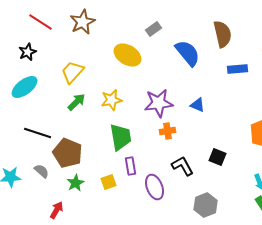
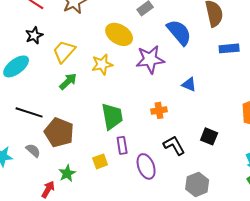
black star: (28, 52) -> (34, 35), moved
yellow star: (112, 100) -> (102, 64), moved
purple star: (159, 103) -> (150, 59), moved
green star: (76, 183) -> (67, 173), moved

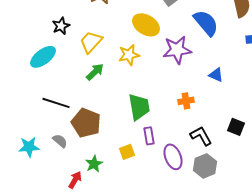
gray hexagon: (197, 184) -> (205, 166), moved

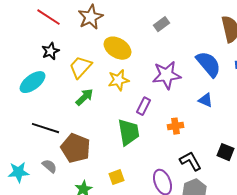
blue semicircle: (206, 23) -> (208, 64), moved
yellow ellipse: (146, 25) -> (118, 48), moved
purple rectangle: (149, 136) -> (144, 106), moved, turned 36

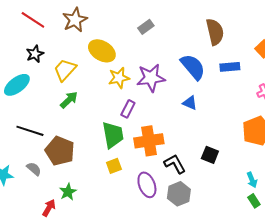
yellow star: (118, 80) -> (119, 78), moved
orange cross: (176, 126) -> (149, 141), moved, size x1.8
yellow square: (116, 177) -> (114, 166), moved

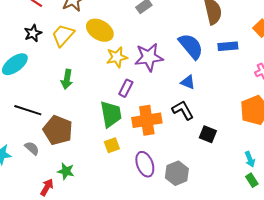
yellow trapezoid: (65, 70) -> (63, 35), moved
green arrow: (69, 100) -> (67, 79), turned 144
black L-shape: (175, 164) -> (183, 110), moved
green star: (68, 192) -> (66, 171), turned -30

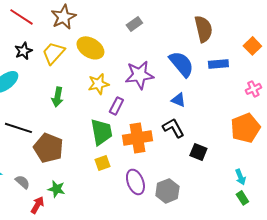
yellow star: (117, 57) -> (98, 84), moved
gray semicircle: (32, 148) -> (22, 182), moved

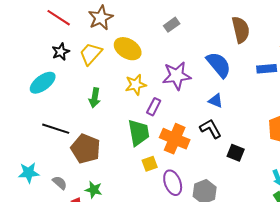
blue rectangle: (218, 64) -> (267, 69), moved
orange cross: (137, 138) -> (175, 139), turned 32
yellow square: (102, 163) -> (150, 164), moved

